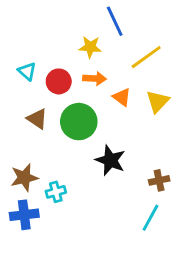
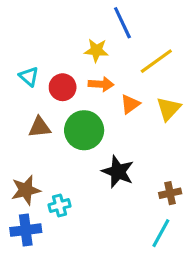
orange triangle: (122, 97) -> (130, 104), turned 48
brown triangle: (37, 119) -> (40, 127), turned -40

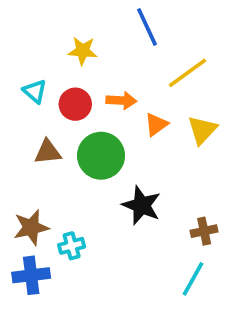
yellow star: (96, 50) -> (83, 51), moved

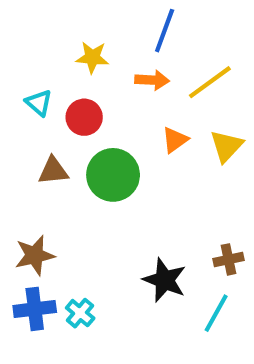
blue line: (147, 27) -> (165, 31), turned 45
orange arrow: (121, 101) -> (152, 80), moved
black star: (141, 205) -> (165, 280), moved
cyan cross: (72, 246) -> (80, 313), moved, turned -35

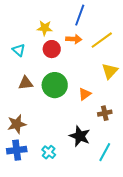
red circle: (84, 117) -> (52, 49), moved
orange triangle: (175, 140) -> (85, 94), moved
brown cross: (228, 259) -> (105, 113), moved
cyan cross: (80, 313) -> (49, 152), moved

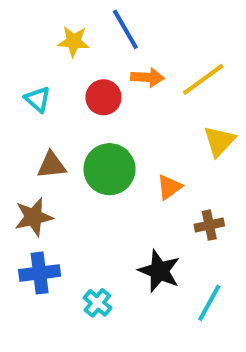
blue line: (80, 15) -> (125, 29), moved, turned -50
yellow star: (45, 28) -> (74, 41), moved
brown star: (17, 124) -> (34, 217), moved
blue cross: (17, 150) -> (40, 273), moved

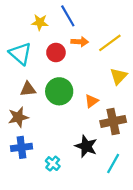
cyan triangle: (38, 99) -> (20, 54), size x1.6
brown cross: (209, 225) -> (113, 121), size x1.6

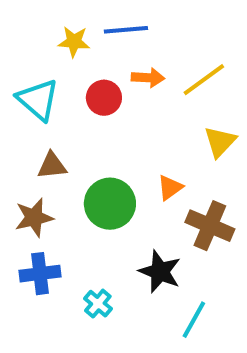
blue line: (68, 16) -> (126, 30), turned -65
green circle: (59, 91) -> (110, 204), moved
brown cross: (113, 121) -> (210, 226), turned 35
cyan line: (113, 164) -> (194, 320), moved

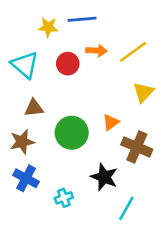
blue cross: (40, 274) -> (26, 178), turned 35
cyan cross: (98, 304) -> (64, 198), turned 30

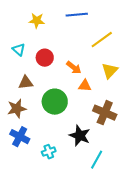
blue line: (82, 19) -> (77, 15), moved
orange arrow: (96, 51) -> (74, 68), moved, turned 35
red circle: (68, 64) -> (45, 58), moved
cyan triangle: (25, 65) -> (19, 50), size x0.6
orange triangle: (111, 122) -> (85, 86), moved, turned 40

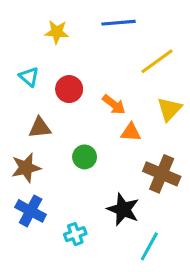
green circle: (55, 102) -> (85, 157), size x0.6

